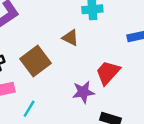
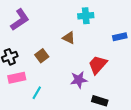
brown square: (35, 61) -> (42, 56), size x0.6

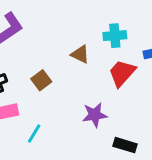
cyan cross: (86, 16) -> (115, 36), moved
red trapezoid: (98, 65) -> (122, 73), moved

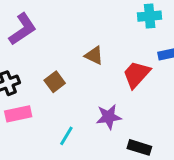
cyan cross: (115, 36) -> (150, 16), moved
cyan line: (34, 134) -> (66, 136), moved

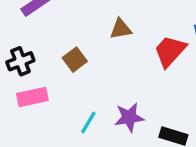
brown triangle: (94, 55) -> (121, 29), turned -36
purple star: (109, 117) -> (129, 117), moved

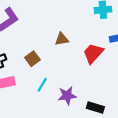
cyan line: (88, 122) -> (42, 85), moved

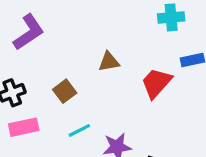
cyan line: (42, 85) -> (79, 130), turned 32

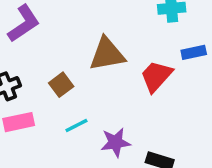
brown triangle: (109, 62) -> (107, 54), size x1.6

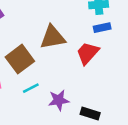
blue rectangle: (194, 52) -> (102, 28), moved
brown square: (61, 85) -> (20, 59), size x1.6

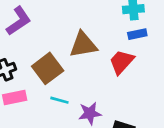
cyan line: (31, 88) -> (59, 100), turned 42

